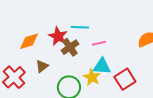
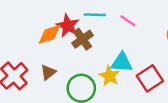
orange diamond: (29, 41) -> (49, 34), moved
pink line: (99, 43) -> (128, 21), moved, turned 48
brown triangle: (42, 66) -> (48, 72), moved

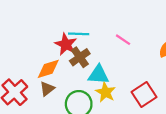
cyan line: (95, 15) -> (79, 34), moved
orange diamond: (49, 34) -> (48, 69), moved
cyan triangle: (122, 62) -> (99, 75), moved

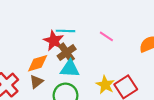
cyan triangle: (99, 75) -> (70, 69), moved
yellow star: (106, 92) -> (105, 85), moved

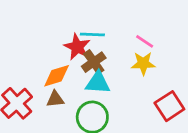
brown triangle: (36, 82) -> (55, 99), turned 32
yellow star: (105, 85) -> (143, 63), moved, turned -30

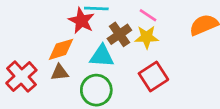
brown cross: (94, 62) -> (119, 34), moved
red square: (169, 106) -> (153, 77), moved

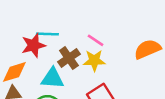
red star: (81, 21) -> (33, 45), turned 30

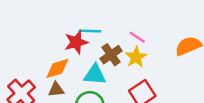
yellow star: (94, 61) -> (136, 57), turned -30

